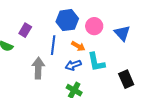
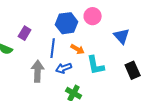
pink circle: (94, 26) -> (93, 16), moved
blue arrow: (73, 65) -> (64, 68), moved
black rectangle: (126, 79) -> (133, 70), moved

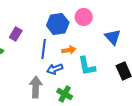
orange arrow: (78, 49) -> (69, 50), turned -40
gray arrow: (38, 71) -> (36, 87), moved

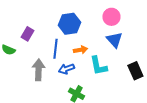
pink circle: (84, 17) -> (111, 17), moved
blue triangle: (113, 37) -> (114, 40), moved
gray arrow: (36, 87) -> (38, 70), moved

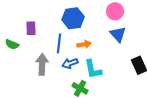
purple rectangle: (27, 34) -> (31, 28), turned -32
cyan L-shape: (98, 66) -> (93, 69), moved

